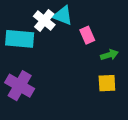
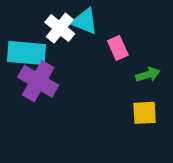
purple cross: (20, 86) -> (38, 81), moved

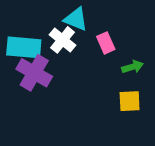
white cross: (60, 28) -> (62, 40), moved

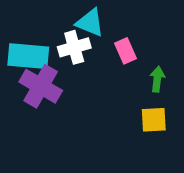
white cross: (62, 40) -> (74, 47), turned 35
green arrow: (133, 67) -> (157, 79), turned -66

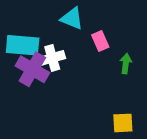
white cross: (74, 47) -> (52, 58), moved
yellow square: (154, 120) -> (123, 123), moved

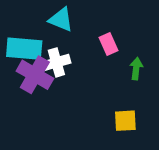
cyan triangle: (72, 18) -> (61, 20), moved
yellow square: (123, 123) -> (125, 121), moved

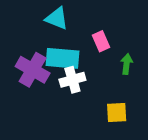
cyan rectangle: (24, 49) -> (63, 58), moved
white cross: (56, 62) -> (72, 80), moved

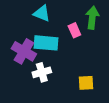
green arrow: (127, 64) -> (92, 18), moved, size x1.5
white cross: (72, 80) -> (42, 72), moved

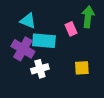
cyan triangle: (42, 13) -> (28, 21), moved
yellow square: (86, 83) -> (82, 68), moved

